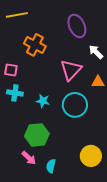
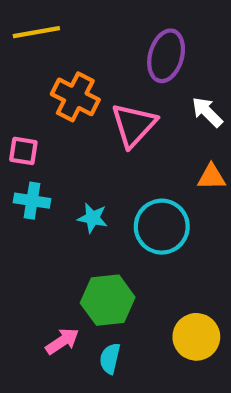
purple ellipse: (77, 26) -> (166, 56), turned 40
pink triangle: (71, 70) -> (134, 125), moved
green hexagon: (37, 135) -> (108, 300), moved
pink arrow: (29, 158) -> (62, 341), turned -77

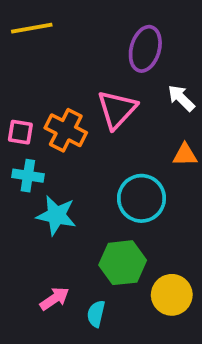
orange cross: (75, 97) -> (66, 130), moved
cyan star: (93, 218) -> (56, 215), moved, size x1.5
green hexagon: (108, 300) -> (123, 263), moved

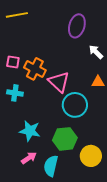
pink triangle: (117, 109) -> (59, 82), moved, turned -30
pink square: (20, 132) -> (13, 62), moved
cyan star: (56, 215) -> (30, 131), moved
cyan semicircle: (96, 314) -> (51, 166), size x1.5

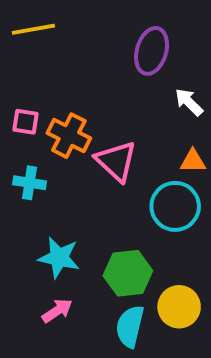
cyan circle: (75, 105) -> (175, 206), moved
cyan semicircle: (51, 166) -> (130, 326), moved

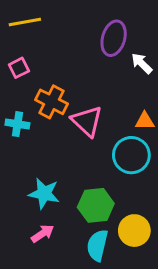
white arrow: (189, 102) -> (142, 63), moved
pink square: (26, 122) -> (19, 68), moved, turned -36
cyan cross: (30, 183) -> (17, 124), moved

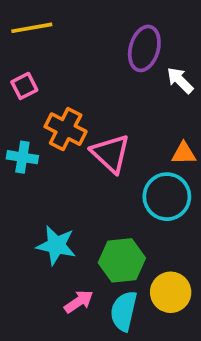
pink arrow: (43, 233) -> (79, 302), moved

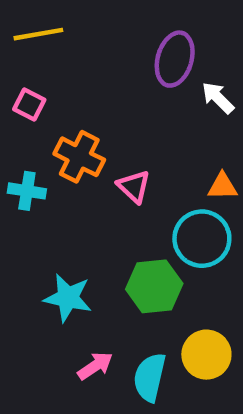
pink square: (24, 86) -> (29, 105), turned -36
pink triangle: (111, 153) -> (134, 186), size x0.7
green hexagon: (122, 260) -> (154, 286), moved

